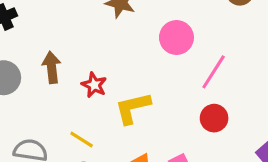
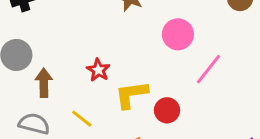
brown arrow: (52, 67) -> (44, 83), moved
red circle: (214, 118) -> (167, 110), moved

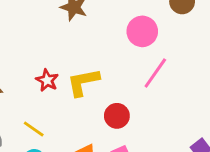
pink circle: (178, 34) -> (142, 31), moved
yellow L-shape: (131, 95) -> (83, 82), moved

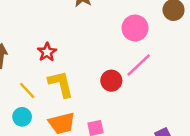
yellow L-shape: (83, 82) -> (61, 84), moved, turned 76
red circle: (117, 116) -> (111, 81), moved

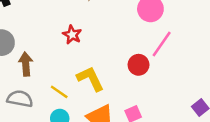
red star: (47, 52) -> (72, 35), moved

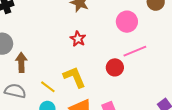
red star: (72, 35) -> (78, 39), moved
pink line: (162, 44) -> (135, 51), turned 30

